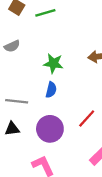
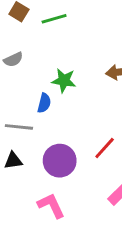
blue semicircle: (51, 90) -> (44, 103), moved

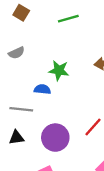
green line: (54, 19) -> (68, 19), moved
blue semicircle: (44, 103) -> (42, 89), turned -98

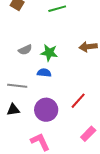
gray semicircle: (16, 53) -> (25, 50), moved
blue semicircle: (42, 89) -> (44, 73), moved

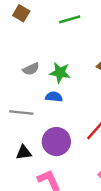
black triangle: (13, 110) -> (24, 152), moved

